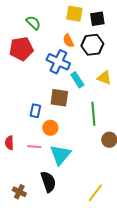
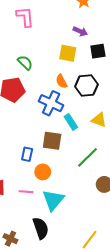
black square: (97, 19) -> (98, 51), moved
green line: (93, 114) -> (88, 157), turned 50

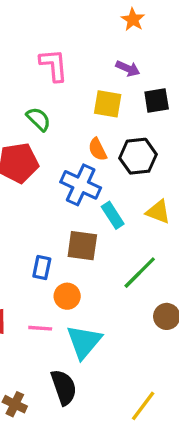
pink L-shape: (25, 17) -> (54, 65), moved

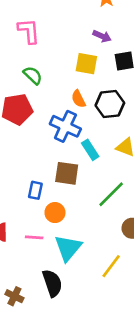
pink L-shape: (54, 65) -> (29, 31), moved
yellow line: (143, 406) -> (111, 266), moved

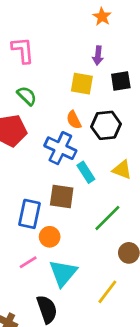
purple arrow: (102, 36) -> (98, 55), turned 72
blue rectangle: (35, 190) -> (29, 214), size x1.5
pink line: (34, 237) -> (28, 262), turned -36

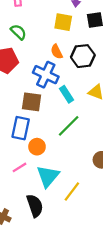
brown square: (62, 196) -> (32, 102), moved
green line: (107, 218) -> (69, 126), moved
yellow line: (107, 292) -> (72, 191), moved

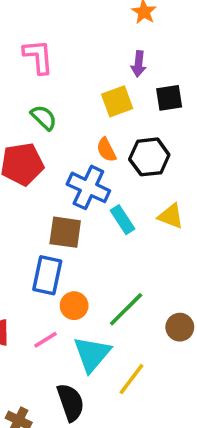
yellow square: (63, 22) -> (117, 101), turned -30
green line: (69, 126) -> (126, 309), moved

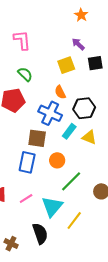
purple arrow: (139, 64) -> (78, 44), turned 128
black hexagon: (149, 157) -> (84, 108), moved
yellow triangle: (171, 216) -> (89, 137), moved
cyan rectangle: (122, 220) -> (69, 131), turned 70
orange circle: (74, 306) -> (57, 160), moved

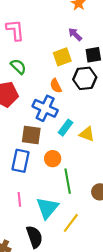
black hexagon: (84, 108) -> (85, 78), moved
green line: (71, 181) -> (68, 181), turned -55
pink line: (26, 198) -> (19, 199), turned -64

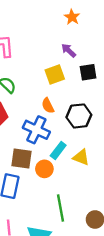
black hexagon: (85, 78) -> (79, 116), moved
orange circle: (53, 159) -> (44, 169), moved

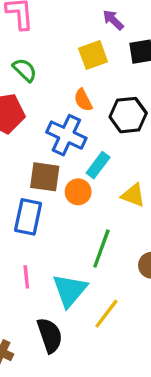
yellow triangle: (81, 157) -> (133, 195), moved
green line: (61, 208) -> (101, 249), turned 30

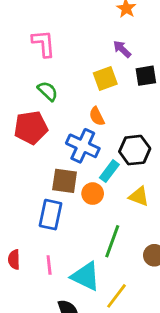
black hexagon: (128, 115) -> (135, 150), moved
cyan triangle: (70, 290) -> (86, 276), turned -44

